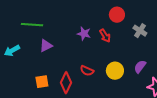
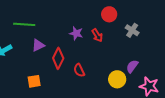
red semicircle: (87, 71) -> (79, 70), turned 40
yellow circle: (115, 71) -> (117, 79), moved
red diamond: (66, 83) -> (58, 58), moved

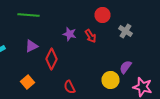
green line: (24, 24) -> (28, 15), moved
red semicircle: (79, 70) -> (70, 87), moved
orange square: (34, 81) -> (28, 82), turned -32

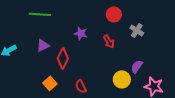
red arrow: (90, 36) -> (109, 41), moved
orange square: (28, 82) -> (50, 83), moved

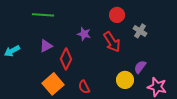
red arrow: (109, 41) -> (112, 42), size x1.5
orange square: (50, 83) -> (53, 84), size x1.5

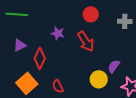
gray cross: (140, 31) -> (125, 21), moved, turned -32

